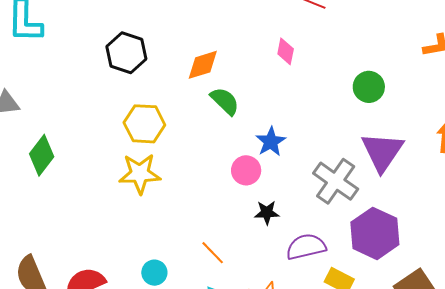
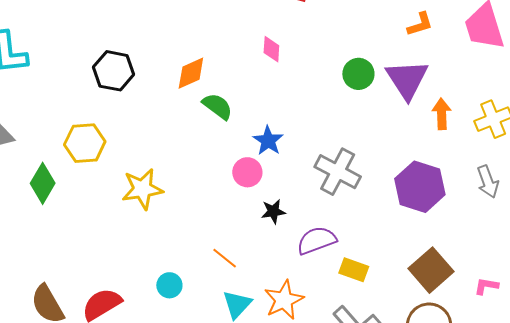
yellow hexagon: (144, 124) -> (85, 143), moved
purple triangle: (382, 152) -> (407, 79), moved
purple hexagon: (375, 233) -> (420, 187), moved

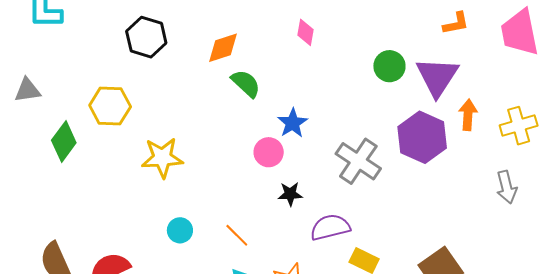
purple hexagon: (420, 187) -> (422, 137), moved
cyan circle: (169, 285) -> (180, 230), moved

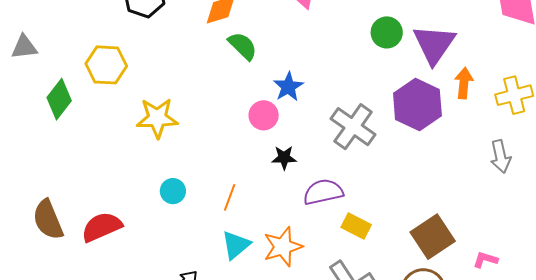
orange line: (237, 235) -> (230, 197), turned 64

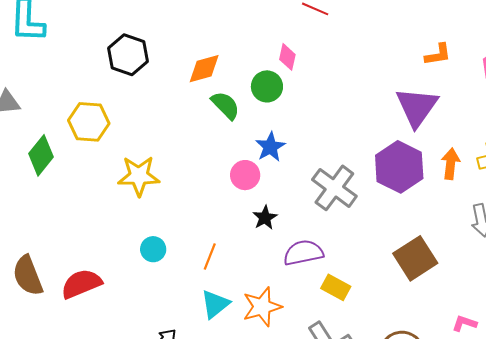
green circle: (387, 32) -> (267, 86), moved
orange arrow: (464, 83) -> (451, 164), moved
black star: (284, 158) -> (265, 218), turned -30
brown square: (433, 237) -> (415, 258), moved

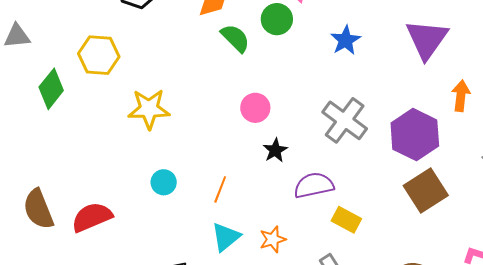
blue star: (270, 147) -> (346, 40), moved
purple hexagon: (399, 167) -> (415, 135), moved
orange star: (262, 307) -> (273, 239), size x0.7

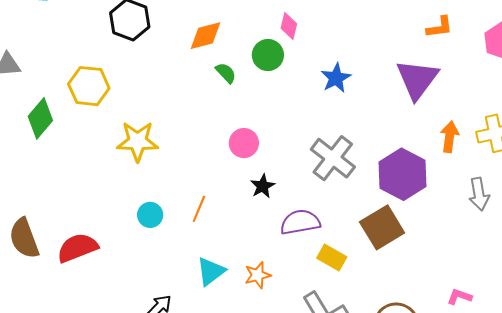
green semicircle: (235, 38) -> (226, 73), size x0.7
orange line: (220, 189) -> (199, 209), moved
brown square: (426, 190) -> (382, 227), moved

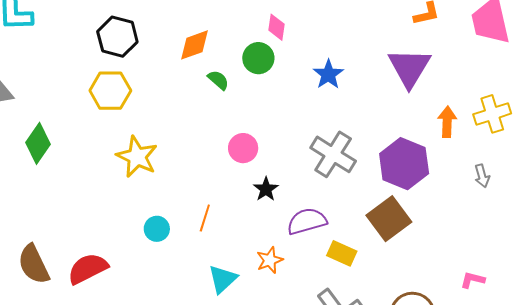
yellow hexagon: (89, 86) -> (110, 91), moved
yellow star: (138, 141) -> (137, 157), turned 30
gray arrow: (479, 194) -> (482, 176), size x0.7
orange star: (258, 275) -> (270, 260), moved

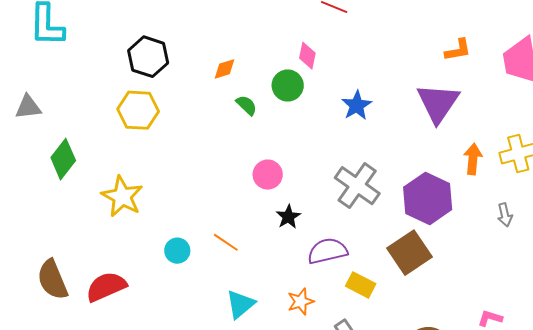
orange diamond: (194, 45) -> (224, 69), size x0.7
yellow star: (137, 157) -> (122, 196), moved
orange line: (205, 218) -> (226, 242), turned -76
orange star: (270, 260) -> (301, 302), moved

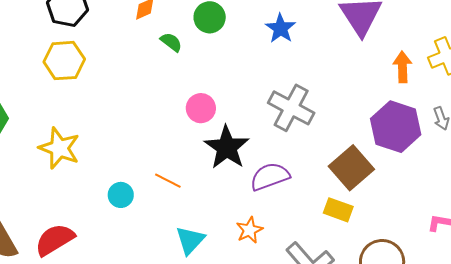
purple hexagon: (428, 198) -> (396, 127), moved
black star: (288, 217) -> (227, 147), size x1.8
yellow rectangle: (361, 285) -> (338, 210), moved

